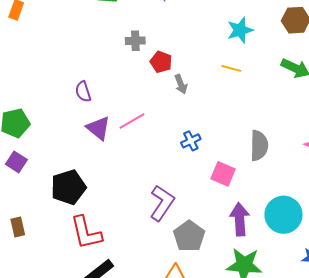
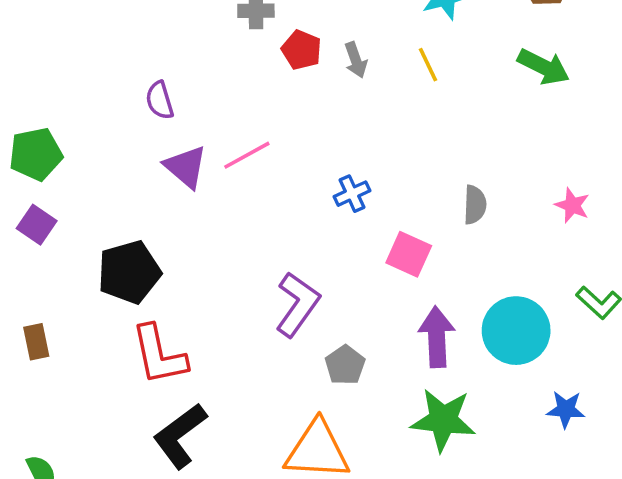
yellow line: (231, 68) -> (428, 65), turned 48
gray arrow: (181, 84) -> (356, 60), moved
gray semicircle: (259, 146) -> (475, 205), size x0.7
gray pentagon: (189, 236) -> (345, 365), size x0.7

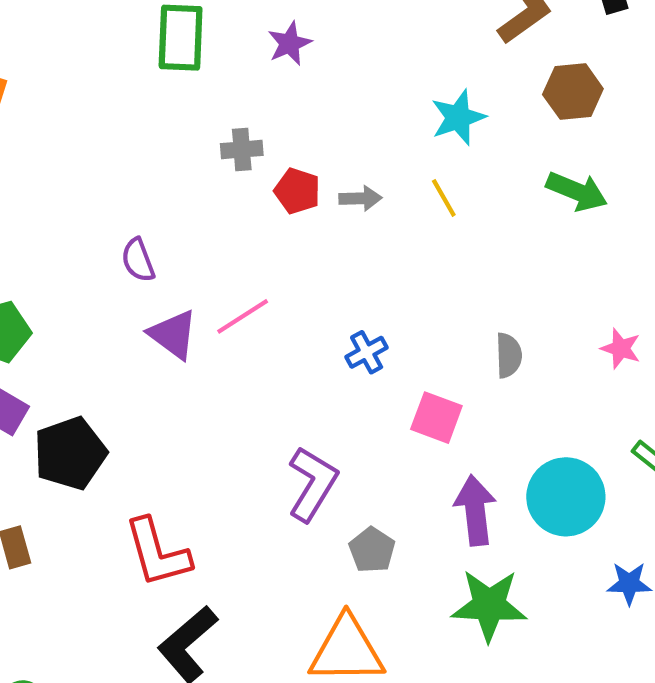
gray arrow: (356, 60) -> (360, 198), turned -68
black pentagon: (129, 272) -> (70, 453), moved

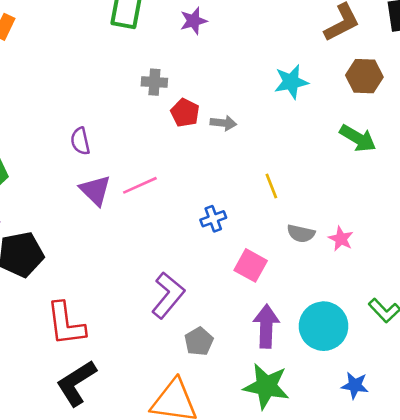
yellow line: (444, 198) -> (271, 186), moved
pink star: (621, 348) -> (341, 239), moved
gray semicircle: (509, 355) -> (301, 234), turned 96

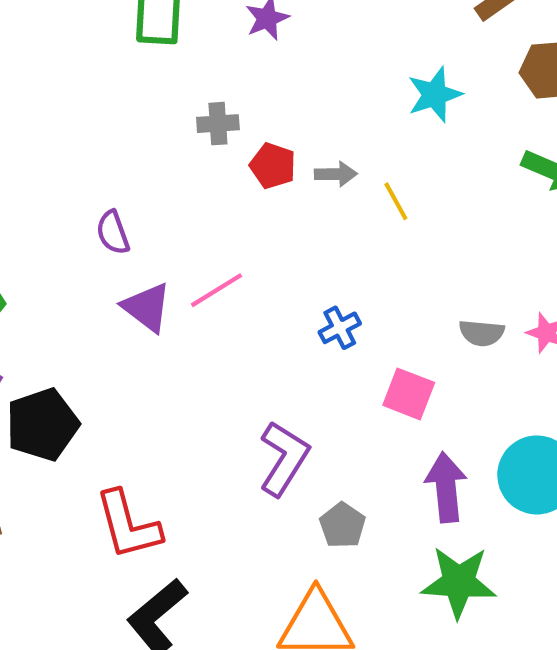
yellow line: (271, 186) -> (396, 201), moved

